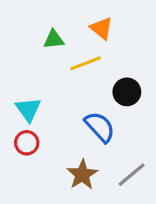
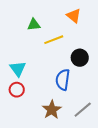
orange triangle: (101, 28) -> (74, 16), moved
blue semicircle: (100, 127) -> (63, 80), turned -130

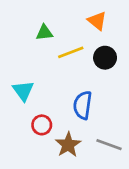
black circle: (80, 58) -> (105, 58), moved
red circle: (17, 90) -> (42, 125), moved
gray line: (83, 110) -> (109, 145), turned 60

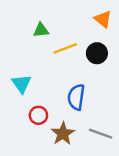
orange triangle: (97, 21) -> (103, 19), moved

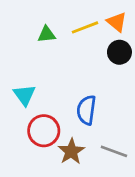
yellow line: (65, 48) -> (85, 27), moved
black circle: (97, 53) -> (119, 52), moved
red circle: (38, 115) -> (44, 131), size x1.5

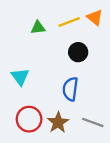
black circle: (119, 52) -> (78, 52), moved
red circle: (44, 131) -> (29, 119), moved

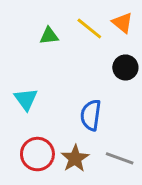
yellow line: (69, 22) -> (89, 29), turned 60
black circle: (78, 52) -> (125, 67), moved

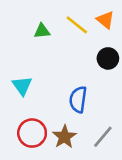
gray line: (120, 158) -> (103, 137), turned -70

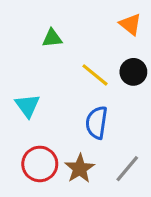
yellow line: (77, 25) -> (95, 75), moved

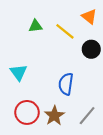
yellow line: (95, 75) -> (65, 31), moved

